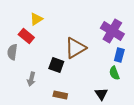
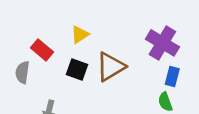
yellow triangle: (36, 19) -> (80, 35), moved
black square: (56, 65) -> (77, 70), moved

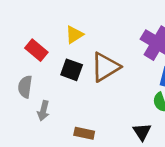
gray semicircle: (22, 72) -> (25, 87), moved

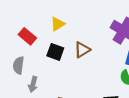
brown triangle: (105, 67) -> (82, 50), size x0.7

